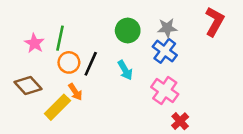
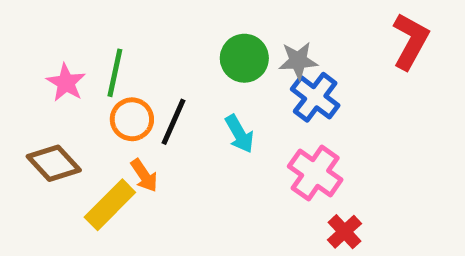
gray star: (167, 28) -> (298, 61), moved

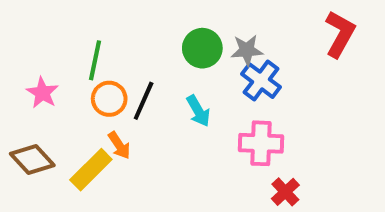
pink star: (66, 83) -> (42, 93), moved
brown diamond: (54, 163) -> (32, 160), moved
pink cross: (315, 173) -> (261, 143), turned -33

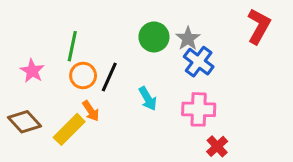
gray star: (247, 50) -> (188, 39), turned -30
cyan arrow: (198, 111) -> (148, 99), moved

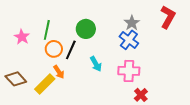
green circle: (154, 37) -> (86, 29), moved
gray star: (188, 39) -> (132, 23), moved
pink star: (32, 71) -> (22, 37), moved

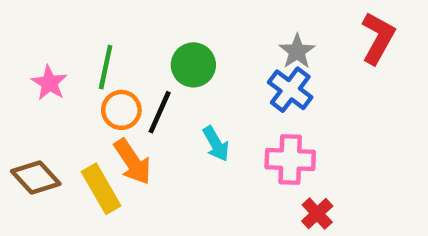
orange arrow: (59, 72) -> (133, 162), size x1.5
yellow rectangle: (45, 84) -> (101, 189), turned -75

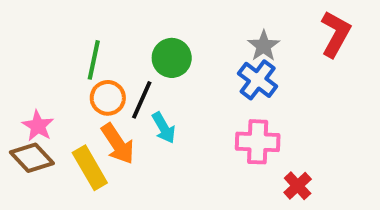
pink star: (49, 83) -> (38, 126), moved
cyan arrow: (216, 144) -> (164, 128), moved
red cross: (317, 214) -> (298, 186), moved

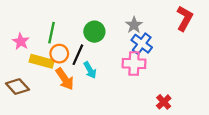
gray star: (264, 46) -> (134, 25), moved
pink star: (38, 126) -> (21, 41), moved
pink cross: (258, 142) -> (134, 63), moved
yellow rectangle: (90, 168) -> (42, 61), moved, turned -45

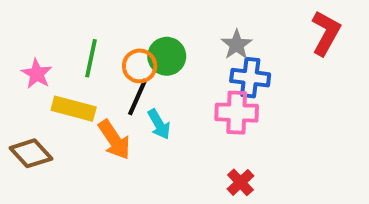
blue cross: (142, 44) -> (250, 78), turned -30
orange circle: (59, 54) -> (140, 66), moved
red cross: (164, 102) -> (240, 182), moved

